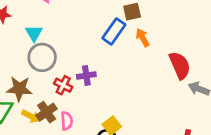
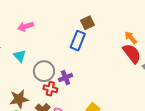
orange arrow: (143, 38) -> (131, 38), moved
gray circle: (42, 57) -> (44, 71), moved

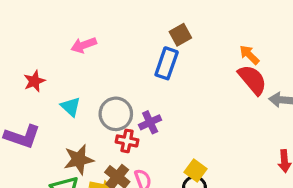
cyan triangle: (20, 56) -> (71, 107), moved

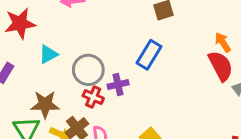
blue rectangle: (167, 63) -> (149, 55), moved
red star: (34, 81) -> (20, 23), size x1.5
cyan triangle: (71, 107) -> (48, 54), turned 36

